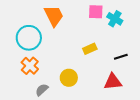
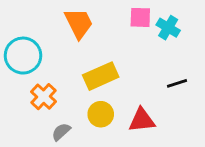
cyan circle: (29, 38) -> (23, 56), moved
yellow rectangle: (90, 49) -> (101, 76), moved, size x1.6
red triangle: (113, 82) -> (142, 120), moved

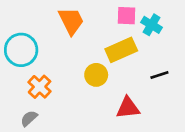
yellow rectangle: (101, 76) -> (121, 50), moved
yellow circle: (101, 114) -> (96, 75), moved
gray semicircle: (61, 132) -> (29, 118), moved

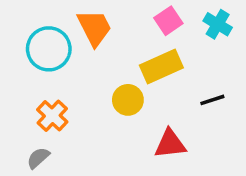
pink square: (126, 16) -> (168, 21), turned -36
cyan cross: (152, 25) -> (218, 24), moved
cyan circle: (21, 50) -> (49, 49), moved

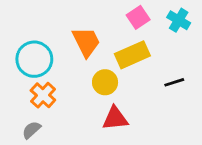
orange trapezoid: (94, 28) -> (86, 42), moved
cyan circle: (49, 49) -> (34, 59), moved
red triangle: (170, 144) -> (115, 118), moved

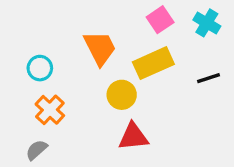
cyan circle: (34, 59) -> (40, 68), size x0.6
black line: (174, 82) -> (208, 78), moved

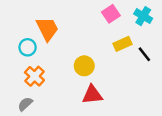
orange trapezoid: (100, 48) -> (47, 29), moved
yellow rectangle: (153, 63) -> (122, 44), moved, size x0.7
black line: (208, 78) -> (144, 54), turned 70

